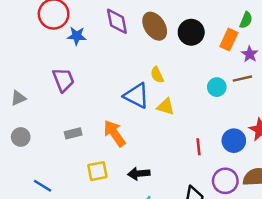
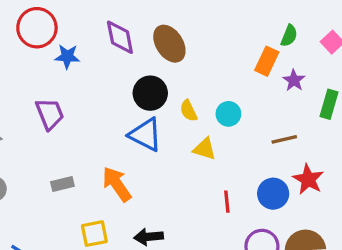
black circle: (191, 32) -> (150, 93), moved
yellow semicircle: (157, 75) -> (189, 111), moved
brown line: (242, 79) -> (284, 139), moved
cyan circle: (217, 87) -> (228, 114), moved
yellow triangle: (166, 107) -> (204, 149), moved

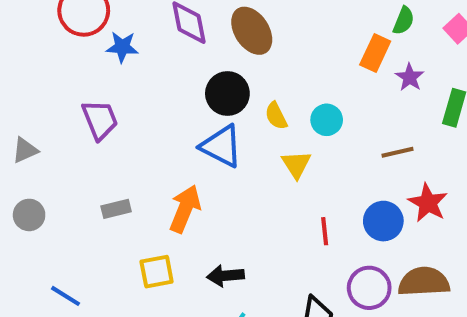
yellow triangle: (204, 149) -> (296, 164), turned 40
orange arrow: (117, 184) -> (185, 209), turned 57

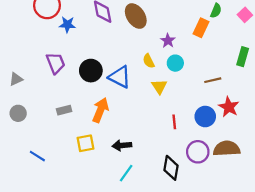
purple star: (410, 77) -> (168, 41), moved
black circle: (227, 93) -> (91, 71), moved

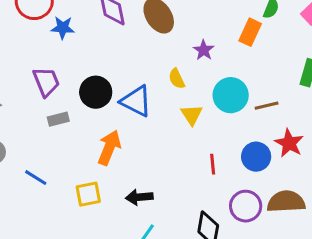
cyan circle: (175, 63) -> (231, 95), moved, size x1.5
gray rectangle: (64, 110) -> (58, 119), moved
blue line: (37, 156) -> (36, 178), moved

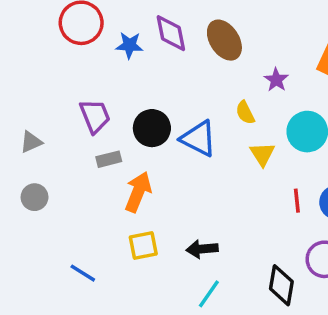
blue star: (63, 28) -> (129, 45), moved
orange arrow: (109, 148) -> (138, 192), moved
red line: (213, 164) -> (297, 201), moved
blue line: (36, 178) -> (83, 273), moved

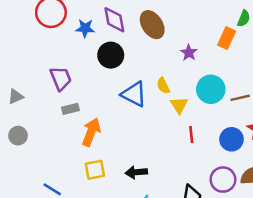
yellow semicircle: (245, 113) -> (163, 86), moved
black circle: (152, 128) -> (111, 55), moved
red line: (297, 201) -> (191, 134), moved

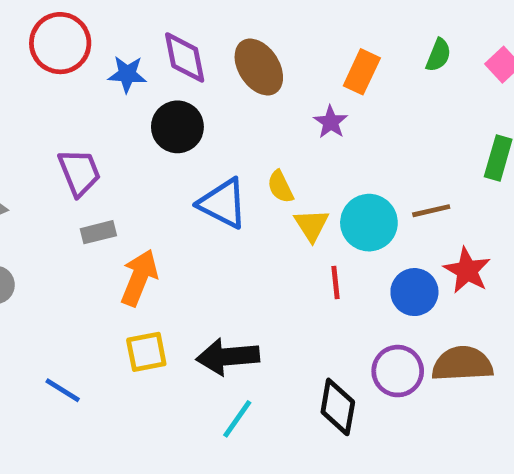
orange rectangle: (227, 38) -> (362, 72), moved
cyan circle: (211, 89) -> (369, 223), moved
black arrow: (136, 172) -> (228, 357), size x1.4

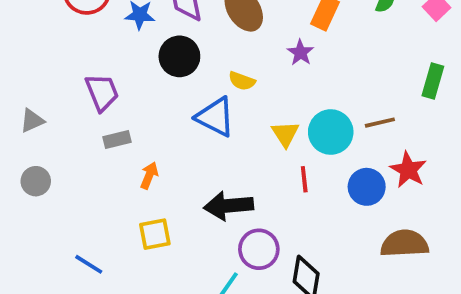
yellow semicircle: (280, 187) -> (242, 81), moved, turned -44
orange arrow: (139, 278) -> (149, 175), size x0.6
black arrow: (228, 357) -> (229, 206), moved
purple circle: (398, 371) -> (259, 249), moved

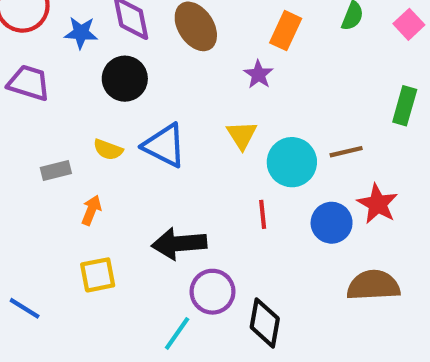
yellow semicircle: (242, 81) -> (108, 150), moved
purple trapezoid: (102, 92) -> (29, 83), moved, turned -51
yellow triangle: (285, 134) -> (242, 135), moved

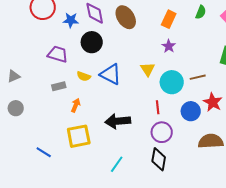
purple star: (258, 74) -> (169, 46), moved
purple trapezoid: (29, 83) -> (58, 54), moved
yellow square: (98, 275) -> (79, 136), size x1.4
purple circle: (213, 292) -> (162, 132), moved

